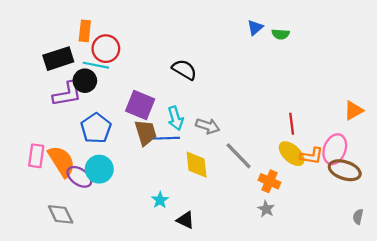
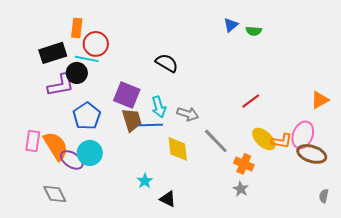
red line: (292, 124) -> (251, 101), moved, turned 60

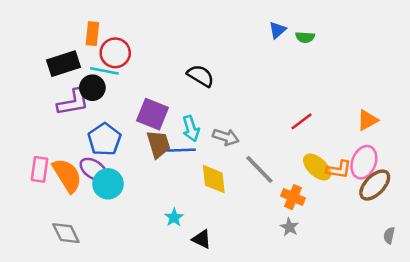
orange triangle: (320, 100) -> (368, 120), moved
brown ellipse: (312, 154) -> (375, 185), turned -64
purple ellipse: (72, 160) -> (94, 169), moved

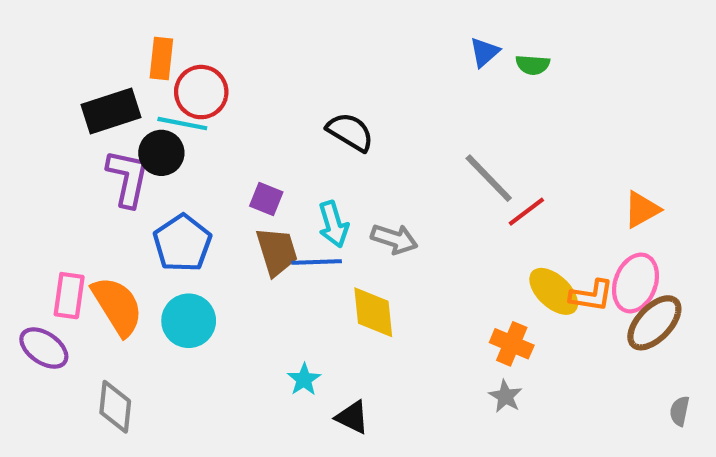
purple L-shape: (73, 102) -> (128, 178), turned -68
purple square: (152, 114) -> (266, 199), size x0.6
purple ellipse: (94, 169) -> (44, 348), moved
gray line: (259, 169) -> (489, 178), moved
gray diamond: (66, 233) -> (115, 407), turned 32

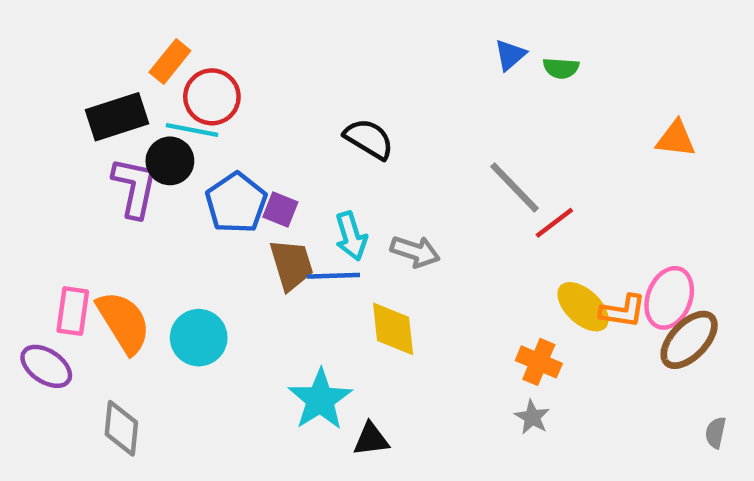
orange rectangle: (161, 58) -> (170, 62), turned 33
orange triangle: (642, 210) -> (676, 139), moved, turned 36
blue pentagon: (182, 243) -> (236, 203), moved
cyan star: (304, 379) -> (320, 399), size x1.8
black triangle: (352, 417) -> (371, 439), turned -33

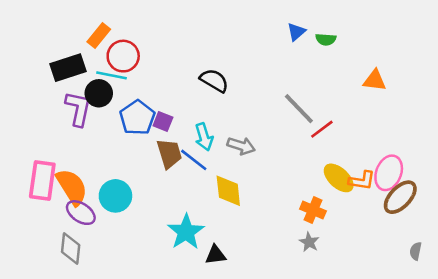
orange triangle: (676, 139) -> (375, 80), moved
blue line: (333, 276) -> (194, 160), turned 40
pink rectangle: (73, 311) -> (42, 181), size x1.4
purple ellipse: (46, 366) -> (81, 213), moved

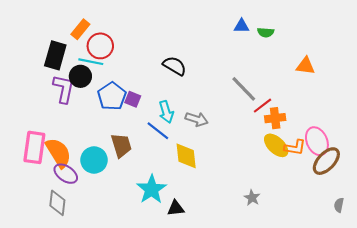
blue triangle: (296, 32) -> (242, 26), turned 42
black rectangle: (68, 68) -> (55, 55), turned -56
brown trapezoid: (169, 154) -> (121, 145), moved
pink ellipse: (389, 173) -> (317, 141), turned -44
orange cross: (313, 210) -> (275, 118), moved, turned -30

